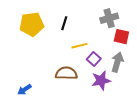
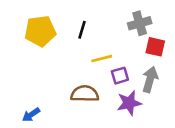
purple square: (94, 59) -> (120, 76), turned 32

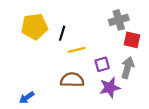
black line: (82, 30) -> (62, 33), moved
yellow line: (102, 59) -> (77, 50), moved

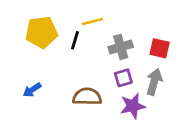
gray cross: (119, 20) -> (121, 47), moved
yellow line: (77, 50) -> (92, 21), moved
blue arrow: (27, 98) -> (32, 90), moved

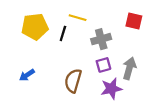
yellow line: (92, 21) -> (78, 18), turned 30
red square: (160, 48) -> (134, 21), moved
brown semicircle: (87, 97) -> (73, 81), turned -75

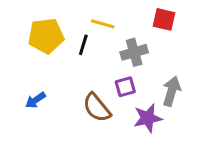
red square: (134, 21) -> (164, 19), moved
purple square: (103, 65) -> (125, 87), moved
brown semicircle: (73, 81) -> (97, 108), turned -55

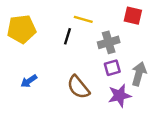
yellow pentagon: (46, 36) -> (22, 29), moved
purple square: (125, 87) -> (112, 68), moved

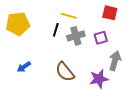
gray cross: (109, 42) -> (76, 36), moved
purple square: (112, 68) -> (101, 38), moved

